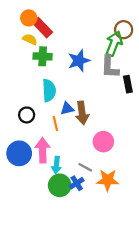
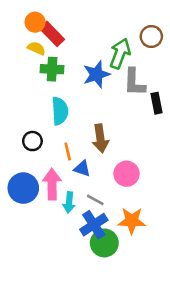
green arrow: (114, 44) -> (120, 54), moved
blue triangle: (67, 109) -> (82, 168), moved, turned 32
gray line: (85, 167) -> (95, 200), moved
blue cross: (77, 183) -> (94, 225), size x1.5
green circle: (60, 185) -> (104, 243), moved

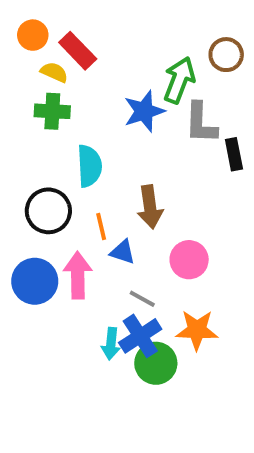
orange circle: (35, 22) -> (33, 35), moved
green cross: (52, 69) -> (52, 111), moved
black circle: (32, 141) -> (48, 211), size x1.5
cyan arrow: (69, 202) -> (111, 344), moved

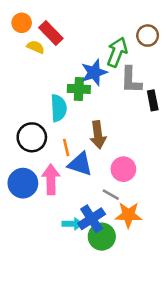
green cross: (52, 111) -> (79, 89), moved
blue triangle: (123, 252) -> (80, 164), size x1.5
gray line: (142, 299) -> (111, 195), moved
cyan arrow: (111, 344) -> (73, 224), turned -96

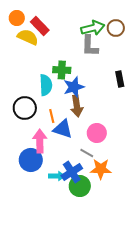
yellow semicircle: (36, 47) -> (28, 37), size x1.5
green arrow: (117, 52) -> (93, 28), moved, turned 55
blue star: (94, 72) -> (74, 87), moved
gray L-shape: (131, 80) -> (90, 46), moved
blue circle: (23, 183) -> (31, 160), moved

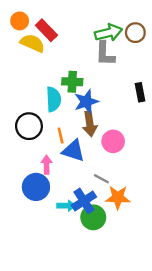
pink circle: (97, 133) -> (113, 141), moved
pink arrow: (40, 141) -> (46, 165), size x0.7

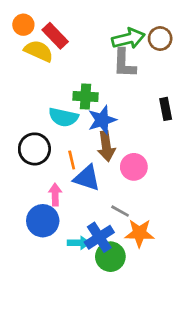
cyan semicircle: (54, 99) -> (63, 117), turned 105

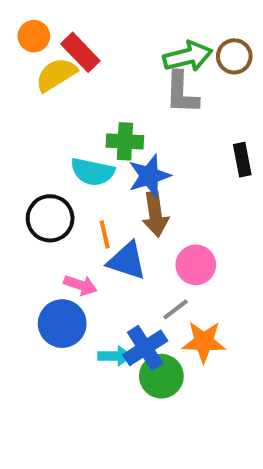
yellow semicircle: (39, 51) -> (56, 75), turned -56
pink circle: (134, 167) -> (196, 265), moved
pink arrow: (55, 195) -> (80, 285), turned 110
gray line: (120, 211) -> (176, 309), turned -66

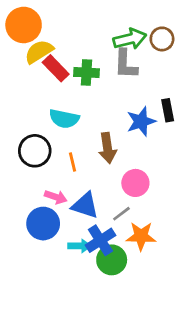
orange circle: (34, 36) -> (24, 25), size x1.6
red rectangle: (80, 52) -> (56, 68), moved
green cross: (125, 141) -> (86, 73), moved
blue star: (149, 176) -> (141, 121), moved
blue triangle: (127, 261) -> (85, 205), moved

